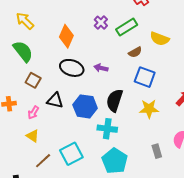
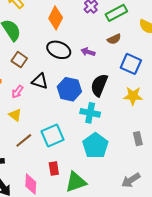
brown semicircle: (135, 52) -> (114, 39), moved

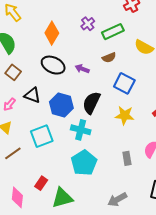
cyan square: (53, 135) -> (42, 136), moved
red rectangle: (54, 168) -> (41, 183), turned 40

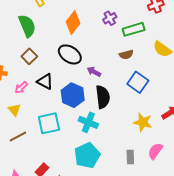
purple arrow: (82, 69) -> (94, 72), moved
black semicircle: (91, 103) -> (103, 97), turned 140
yellow star: (125, 115) -> (143, 122), moved

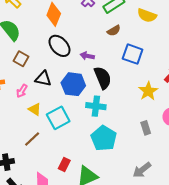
black ellipse: (70, 54) -> (59, 46), turned 30
yellow triangle: (14, 110) -> (35, 109), moved
yellow star: (143, 122) -> (148, 91), turned -30

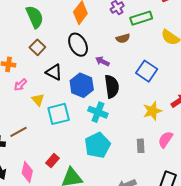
brown semicircle: (114, 31) -> (123, 38), moved
pink arrow: (22, 91) -> (20, 85), moved
brown line: (32, 139) -> (18, 132), moved

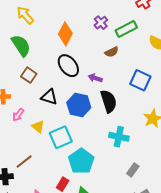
cyan cross: (98, 112) -> (119, 137), moved
cyan pentagon: (97, 145) -> (81, 161), moved
gray rectangle: (141, 146) -> (133, 170), moved, turned 48

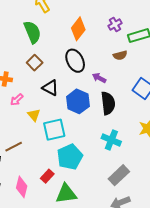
gray rectangle: (133, 170) -> (119, 175), size x1.5

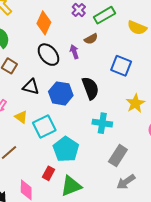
purple arrow: (99, 78) -> (74, 52), moved, turned 56

